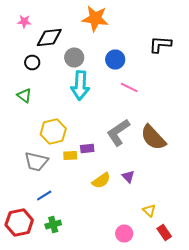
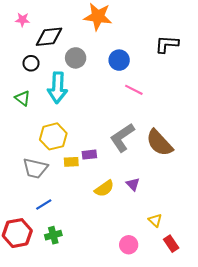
cyan arrow: (80, 86) -> (58, 88), moved

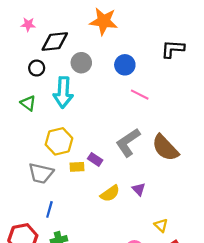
purple rectangle: (89, 155) -> (95, 159), turned 40
blue line: (44, 204) -> (49, 209), turned -42

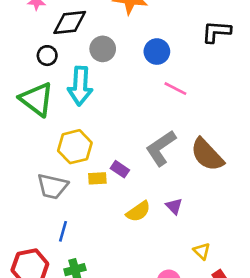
green triangle: (28, 103) -> (37, 99), size x1.8

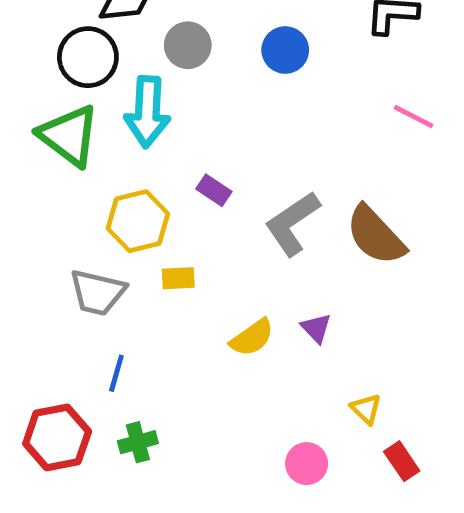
black circle: (47, 56) -> (88, 57), size x1.6
pink line: (175, 89) -> (414, 117), moved
purple rectangle: (120, 169) -> (214, 190), moved

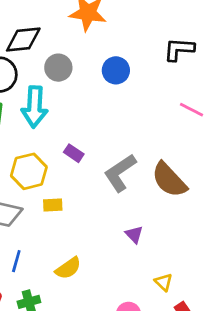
yellow semicircle: (252, 338) -> (68, 268), moved

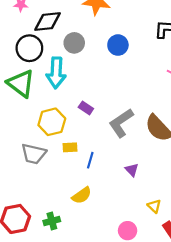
blue line: (16, 261) -> (90, 160), moved

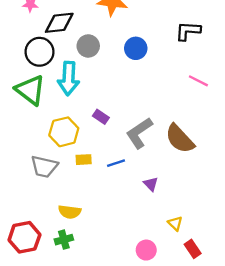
blue line: (90, 160) -> (116, 163), moved, turned 56
yellow semicircle: (82, 195) -> (70, 212), moved, turned 42

